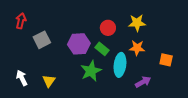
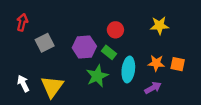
yellow star: (137, 23) -> (159, 26), moved
orange star: (137, 48) -> (156, 63), moved
yellow triangle: (49, 81) -> (52, 87), size x1.6

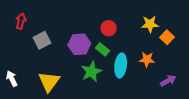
orange square: (178, 64) -> (167, 37), moved, turned 32
white arrow: (23, 83) -> (12, 79), moved
purple arrow: (153, 88) -> (168, 81), moved

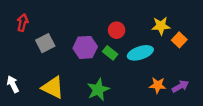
orange star: (147, 59) -> (158, 85), moved
cyan ellipse: (121, 65) -> (140, 53), moved, turned 65
green star: (91, 72) -> (98, 90), moved
yellow triangle: (49, 82) -> (53, 87), turned -40

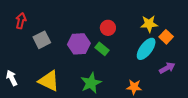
cyan ellipse: (140, 53) -> (146, 49), moved, turned -35
orange star: (158, 85) -> (134, 87), moved
purple arrow: (180, 86) -> (167, 68), moved

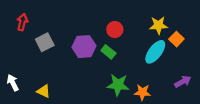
purple arrow: (167, 68) -> (183, 82), moved
yellow triangle: (49, 81) -> (44, 91), moved, size x0.6
green star: (91, 83) -> (118, 85), moved, turned 30

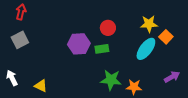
red arrow: (22, 22) -> (21, 12), moved
gray square: (45, 42) -> (20, 40), moved
green rectangle: (108, 52) -> (102, 49), turned -48

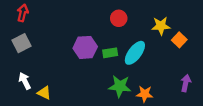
red circle: (108, 28) -> (119, 18), moved
cyan ellipse: (146, 49) -> (135, 53), moved
purple arrow: (172, 77) -> (186, 83), turned -49
white arrow: (12, 78) -> (25, 81), moved

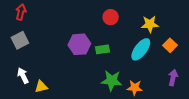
orange square: (179, 40) -> (170, 45), moved
cyan ellipse: (135, 53) -> (141, 49), moved
yellow triangle: (44, 93) -> (41, 87), turned -40

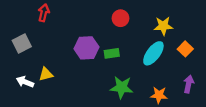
red arrow: (21, 12) -> (44, 13), moved
white arrow: (23, 76) -> (25, 82), turned -42
yellow triangle: (41, 87) -> (46, 74), moved
orange star: (135, 88) -> (159, 95), moved

